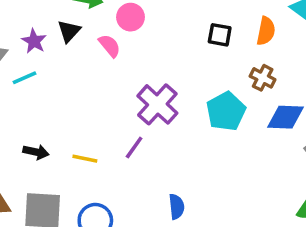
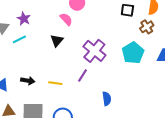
black triangle: (69, 31) -> (57, 41), moved
brown cross: (263, 78) -> (147, 27), moved, turned 32
blue semicircle: (177, 207) -> (107, 99), moved

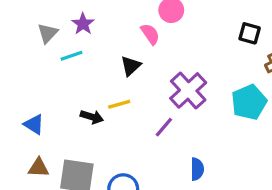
black arrow: (28, 81) -> (92, 117), moved
yellow line: (55, 83) -> (119, 104), moved, turned -32

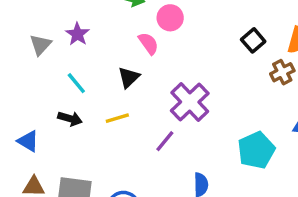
black square: (250, 33) -> (253, 40), turned 35
cyan line: (72, 56) -> (76, 83), moved, turned 70
cyan pentagon: (249, 102) -> (256, 150), moved
black arrow: (92, 117) -> (70, 119), moved

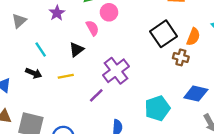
purple star: (77, 34) -> (57, 13), moved
black square: (253, 40) -> (164, 34), size x1.6
brown cross: (282, 72) -> (181, 57), turned 35

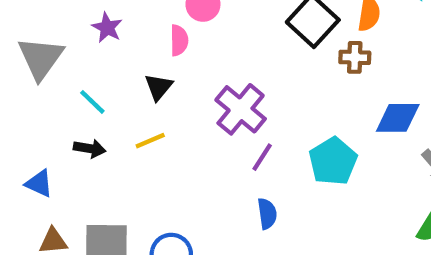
gray triangle: (19, 21) -> (41, 58), size x1.6
pink semicircle: (92, 28) -> (179, 40), turned 42
purple line: (96, 95) -> (262, 157), moved

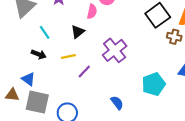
purple line: (262, 157) -> (84, 72), moved
blue triangle: (39, 183) -> (28, 79), moved
blue semicircle: (267, 214) -> (117, 103), turned -40

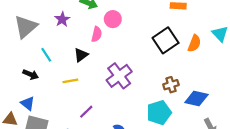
brown cross: (174, 37) -> (171, 85), moved, turned -32
black arrow: (39, 54) -> (31, 74), moved
purple line: (84, 72) -> (86, 112), moved

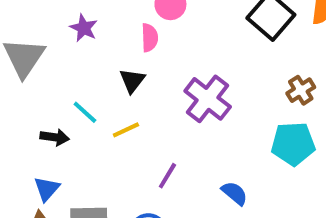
cyan line: (46, 55) -> (85, 112), moved
blue triangle: (28, 103) -> (47, 189), moved, turned 48
cyan pentagon: (159, 113) -> (293, 144), turned 30

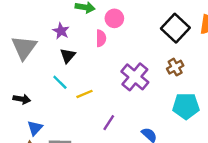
black triangle: (132, 81) -> (68, 56), moved
brown cross: (301, 90) -> (175, 67), moved
black arrow: (55, 137) -> (22, 99), moved

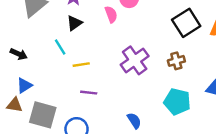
pink semicircle: (101, 38) -> (111, 14), turned -35
purple line: (109, 123) -> (89, 93), moved, turned 49

